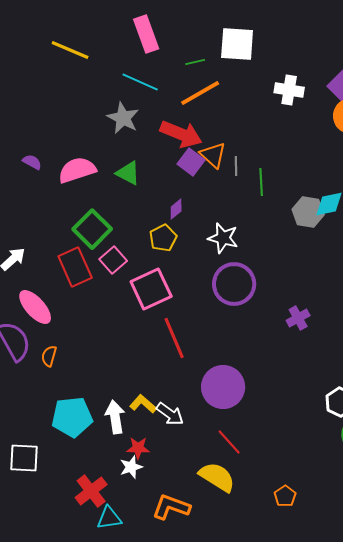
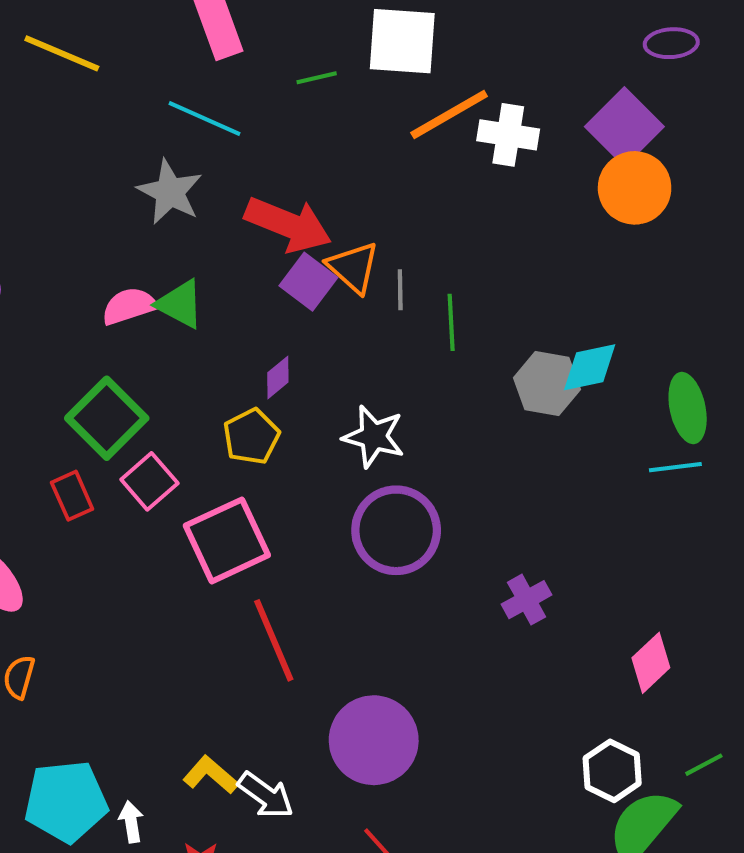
orange line: (200, 93) -> (449, 114), moved
pink semicircle: (77, 170) -> (129, 306), moved, size x0.7
red rectangle: (75, 267) -> (72, 496), size x0.6
white arrow: (115, 417) -> (131, 822), moved, size x0.6

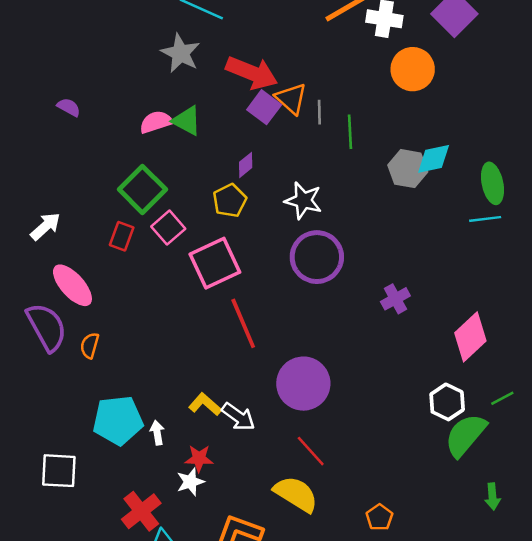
orange circle: (635, 188) -> (413, 69), moved
red rectangle: (72, 496) -> (122, 236), turned 44
pink diamond: (651, 663) -> (470, 337), size x1.4

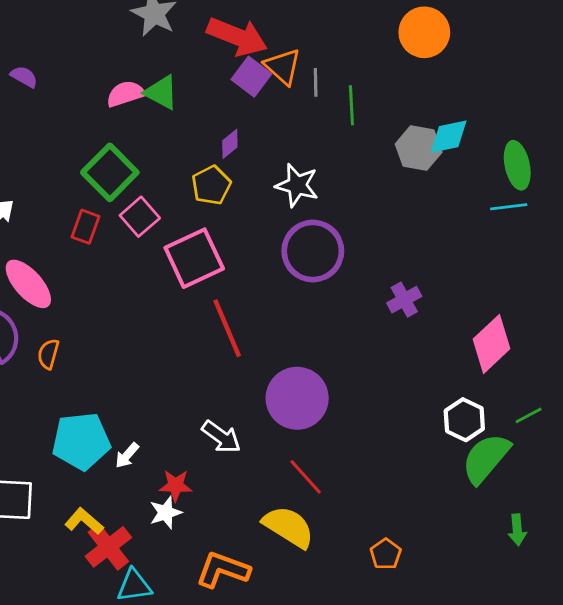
yellow L-shape: (205, 404) -> (84, 521), moved
white arrow: (157, 433) -> (127, 455), turned -130

